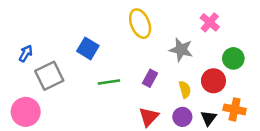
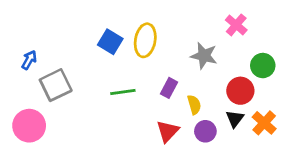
yellow ellipse: (140, 24) -> (145, 40), moved, turned 32
blue square: (88, 48) -> (110, 42), moved
yellow semicircle: (185, 89) -> (194, 105), moved
orange cross: (235, 109) -> (264, 123), turned 30
black triangle: (208, 118) -> (235, 119), moved

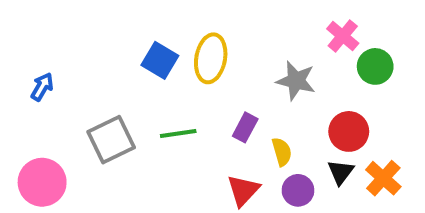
green circle: (263, 66) -> (375, 66), moved
gray square: (56, 85) -> (111, 140), moved

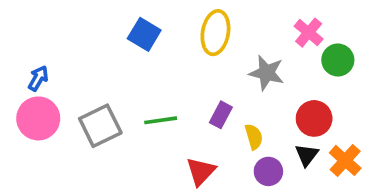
yellow ellipse: (211, 58) -> (215, 33), moved
blue square: (160, 60) -> (144, 34), moved
pink circle: (42, 182) -> (38, 118), moved
red triangle: (243, 190) -> (201, 171), moved

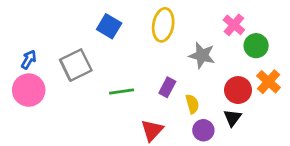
gray square: (100, 126) -> (76, 65), moved
orange cross: (345, 160) -> (269, 82), moved

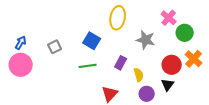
blue square: (109, 26) -> (92, 41), moved
gray square: (76, 65) -> (55, 47), size x0.6

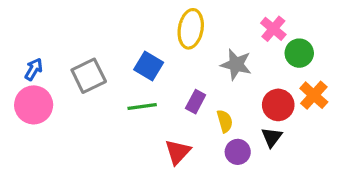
gray square: (55, 47) -> (89, 76), size x1.5

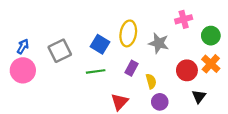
yellow ellipse: (191, 29) -> (128, 33), moved
pink cross: (273, 29) -> (184, 19), turned 35
green circle: (299, 53) -> (211, 36), moved
black triangle: (272, 137) -> (199, 96), moved

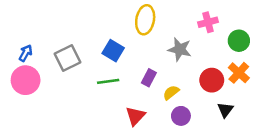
yellow ellipse: (128, 33) -> (145, 20), moved
yellow semicircle: (151, 81) -> (171, 92), turned -112

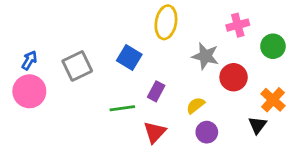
orange cross: (239, 73) -> (273, 100), moved
purple rectangle: (149, 78) -> (156, 91), moved
red circle: (212, 80) -> (234, 77), moved
green line: (108, 81) -> (122, 108), moved

